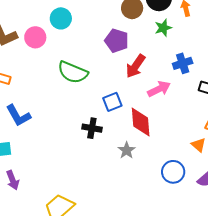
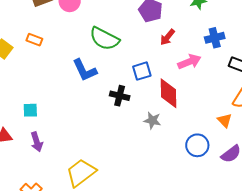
red arrow: (135, 66) -> (167, 37), size x0.7
blue L-shape: (18, 116) -> (85, 70), moved
gray star: (127, 150) -> (152, 120), turned -30

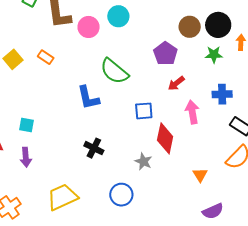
pink arrow: (189, 62) -> (192, 112), turned -90
black cross: (120, 96) -> (94, 148), moved
orange triangle: (225, 120) -> (200, 175), moved
blue circle: (197, 145) -> (121, 195), moved

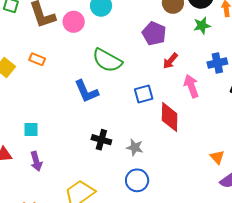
gray star: (143, 161) -> (135, 147), moved
orange triangle: (200, 175) -> (217, 157), moved

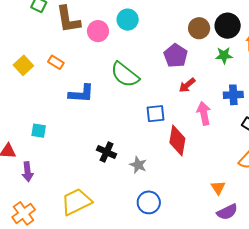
blue L-shape: (86, 91) -> (81, 94), moved, turned -72
purple arrow: (36, 161) -> (28, 172), moved
blue circle: (137, 180) -> (149, 202), moved

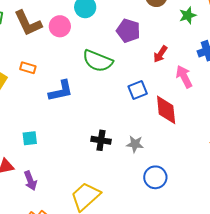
purple pentagon: (176, 56) -> (128, 31), moved

